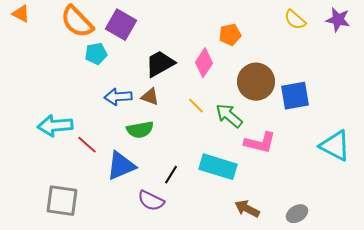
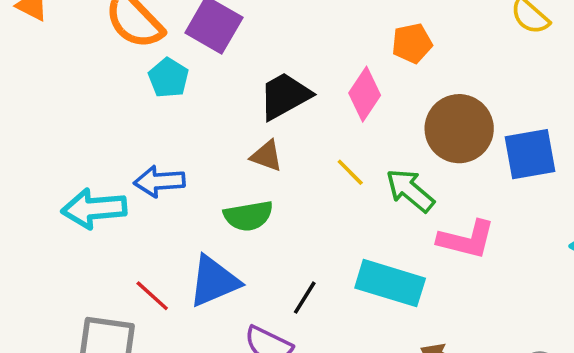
cyan pentagon: (96, 54) -> (169, 78), turned -30
blue arrow: (118, 97) -> (159, 181), moved
red line: (87, 145) -> (152, 296), moved

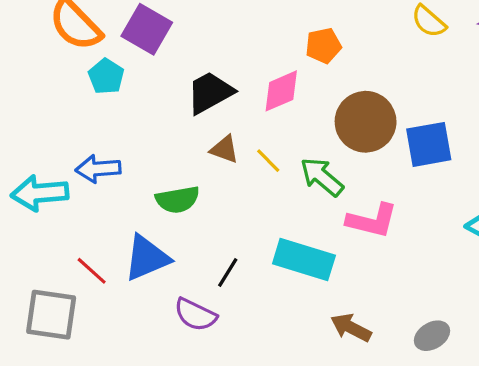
pink diamond: (365, 94) -> (281, 91), turned 33
brown triangle: (267, 156) -> (225, 149), moved

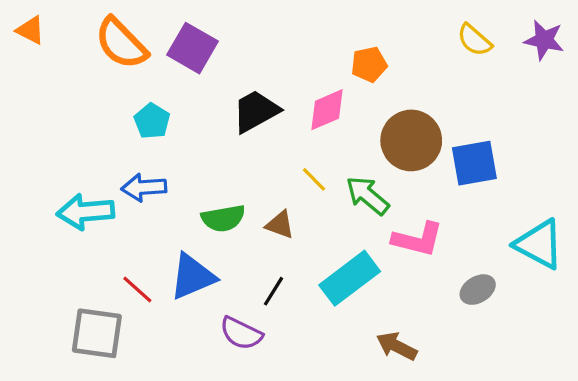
cyan pentagon: (106, 76) -> (152, 121), moved
brown triangle: (225, 149) -> (280, 225), moved
cyan rectangle: (304, 260) -> (350, 278), turned -54
gray ellipse: (432, 336) -> (478, 290), moved

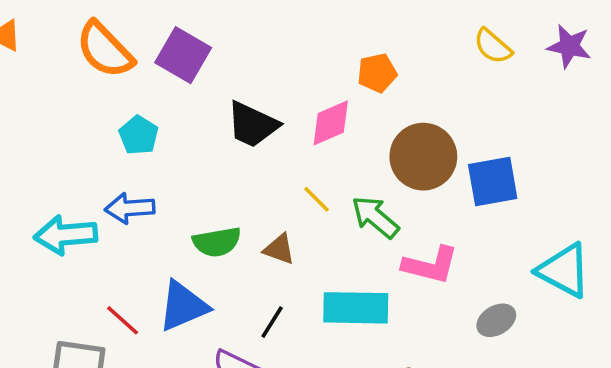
black trapezoid: (256, 111) -> (252, 125), turned -126
cyan rectangle: (350, 278) -> (356, 308), turned 38

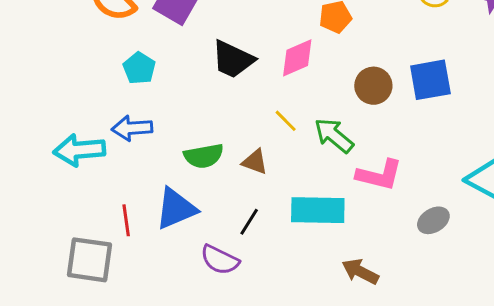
brown circle: (423, 157) -> (373, 86), size x0.7
blue square: (493, 181) -> (430, 80), moved
red line: (123, 320) -> (126, 220), turned 40

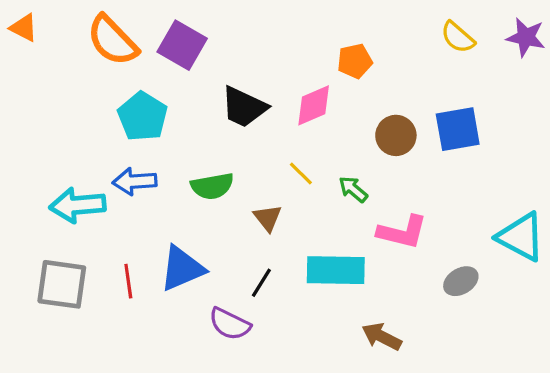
cyan pentagon: (139, 68) -> (143, 116), size x1.4
green arrow: (334, 135) -> (353, 189), size x0.7
green semicircle: (204, 156) -> (212, 186), moved
brown triangle: (255, 162) -> (268, 218), turned 32
gray square: (90, 260) -> (62, 284), moved

